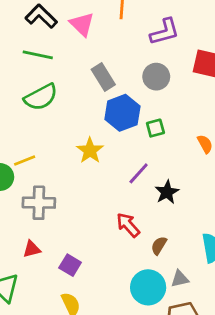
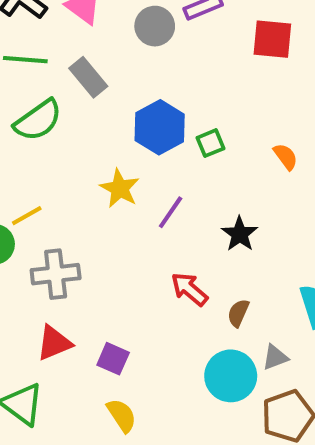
gray rectangle: (103, 77) -> (88, 77), moved
gray circle: (156, 77) -> (155, 26), moved
purple line: (139, 173) -> (171, 212), moved
red triangle: (32, 249) -> (54, 343), size x1.4

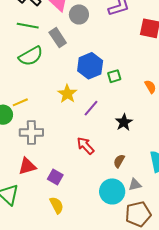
gray circle: (155, 26) -> (79, 14), moved
red arrow: (189, 289) -> (85, 146), moved

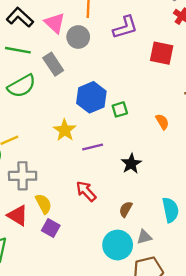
purple line: (91, 108) -> (93, 147), turned 36
red triangle: (27, 166) -> (18, 215), turned 48
yellow semicircle: (57, 205) -> (44, 204), moved

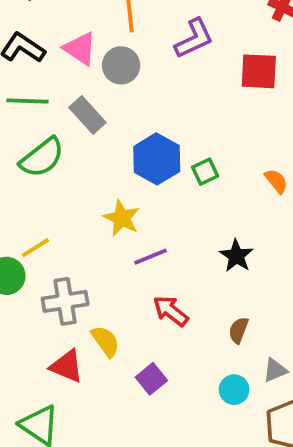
purple line: (93, 147) -> (150, 257), moved
purple square: (51, 228) -> (151, 379), moved, turned 30
cyan circle: (118, 245) -> (234, 390), size x0.6

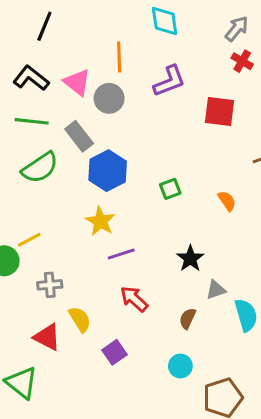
blue hexagon: (157, 159) -> (108, 171), moved
gray cross: (65, 301) -> (50, 285), size x0.7
gray triangle: (275, 370) -> (216, 290), moved

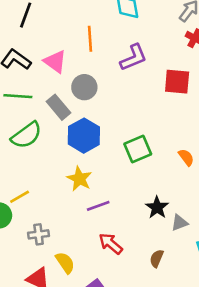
gray circle: (109, 98) -> (84, 87), moved
green square: (170, 189) -> (138, 149), size x1.5
gray triangle: (216, 290) -> (179, 223), moved

